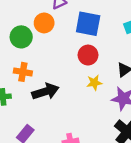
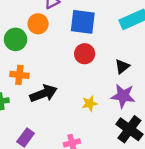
yellow star: (94, 83) -> (90, 103), moved

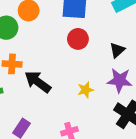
black arrow: (44, 93) -> (38, 82), turned -120

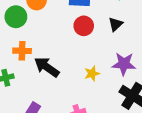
black triangle: (117, 50) -> (115, 24), moved

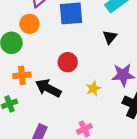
red circle: (84, 26) -> (68, 62), moved

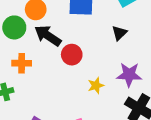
black arrow: (48, 88) -> (48, 36), moved

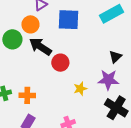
black triangle: (119, 33) -> (115, 57), moved
orange cross: (22, 63) -> (27, 95), moved

